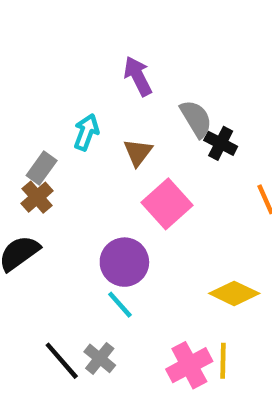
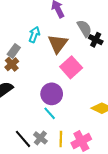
brown triangle: (138, 152) -> (58, 44), size x1.5
yellow line: (223, 361) -> (61, 139), moved

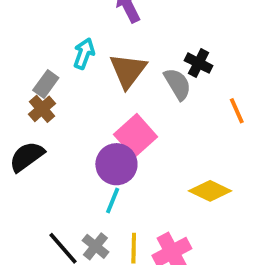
gray semicircle: (84, 28) -> (178, 84), moved
pink square: (71, 67) -> (136, 136), moved
cyan line: (50, 113) -> (113, 200), turned 64

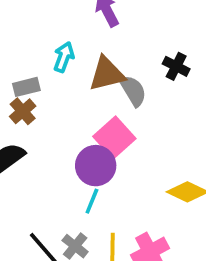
brown triangle: (128, 71) -> (107, 74), turned 39
gray rectangle: (46, 84) -> (26, 87), turned 40
gray semicircle: (178, 84) -> (133, 91), moved

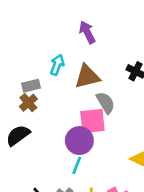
gray semicircle: (133, 91) -> (105, 103), moved
pink square: (114, 137) -> (92, 121), turned 36

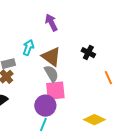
brown triangle: (87, 77) -> (51, 57), turned 50
gray semicircle: (105, 103) -> (51, 74), moved

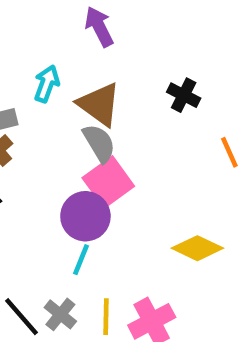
pink square: (55, 91) -> (108, 182), turned -30

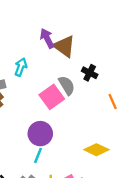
brown triangle: (99, 104) -> (64, 46), moved
gray semicircle: (99, 143) -> (67, 85), moved
pink square: (108, 182) -> (52, 97), moved

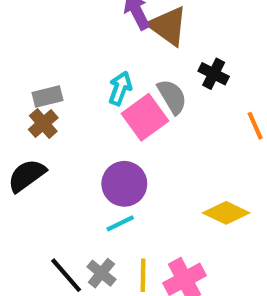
cyan arrow: (21, 67) -> (120, 88), moved
cyan line: (38, 155) -> (120, 223), turned 42

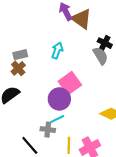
gray semicircle: (172, 97) -> (100, 56), moved
pink square: (145, 117) -> (70, 83), moved
gray cross: (101, 273) -> (48, 130), moved, turned -32

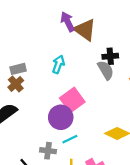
black cross: (105, 43) -> (110, 56), turned -32
cyan line: (57, 119) -> (70, 139), moved

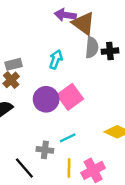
purple arrow: (68, 22) -> (65, 15), turned -54
gray semicircle: (106, 70) -> (92, 47), moved, turned 36
purple circle: (61, 117) -> (46, 99), moved

